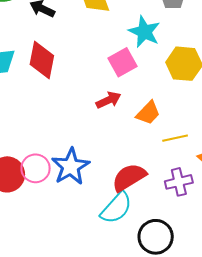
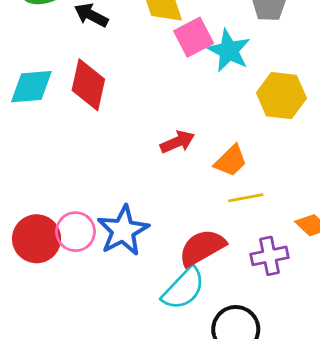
pink square: (123, 62) -> (194, 37), moved
yellow line: (175, 138) -> (246, 198), moved

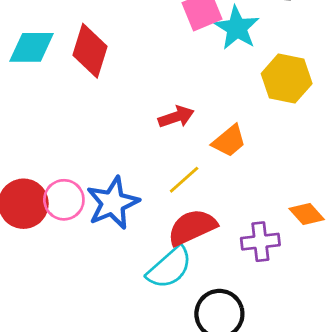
yellow line: (246, 198) -> (184, 180), moved, turned -36

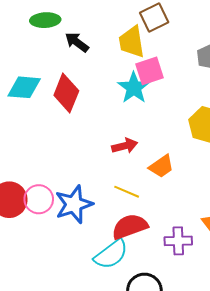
cyan star: (237, 28) -> (134, 88), moved
yellow line: (184, 180) -> (127, 192), turned 60

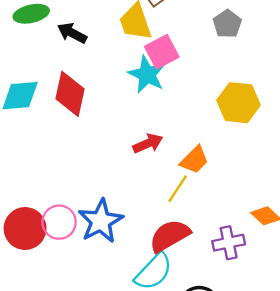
yellow line: (127, 192) -> (178, 189), moved, turned -70

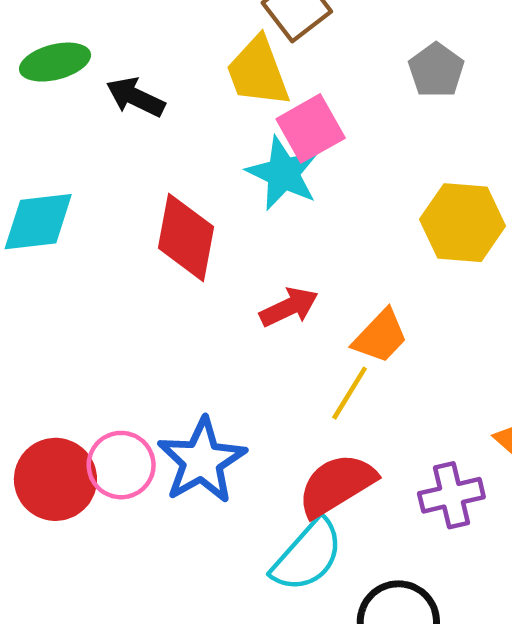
red diamond: (70, 94) -> (186, 237), moved

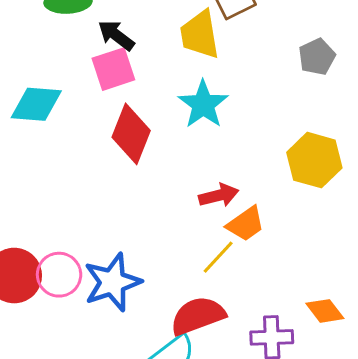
pink square: (311, 128) -> (113, 69), moved
red arrow: (289, 307) -> (219, 195), moved

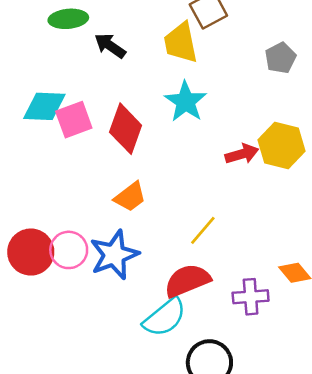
pink square: (113, 69) -> (74, 120), moved
red arrow: (219, 195) -> (242, 154), moved
orange trapezoid: (246, 224) -> (130, 197), moved

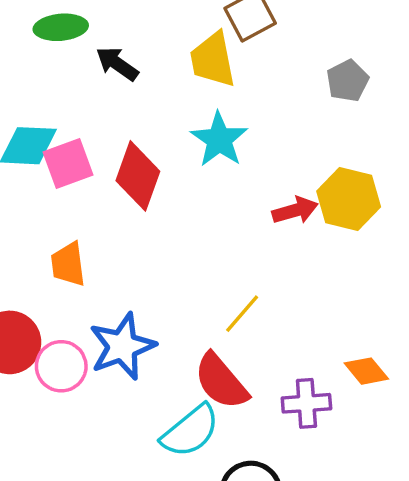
orange trapezoid: (130, 197) -> (68, 264), moved, turned 120
pink circle: (69, 250) -> (61, 366), moved
red semicircle: (187, 281) -> (221, 381), turned -108

